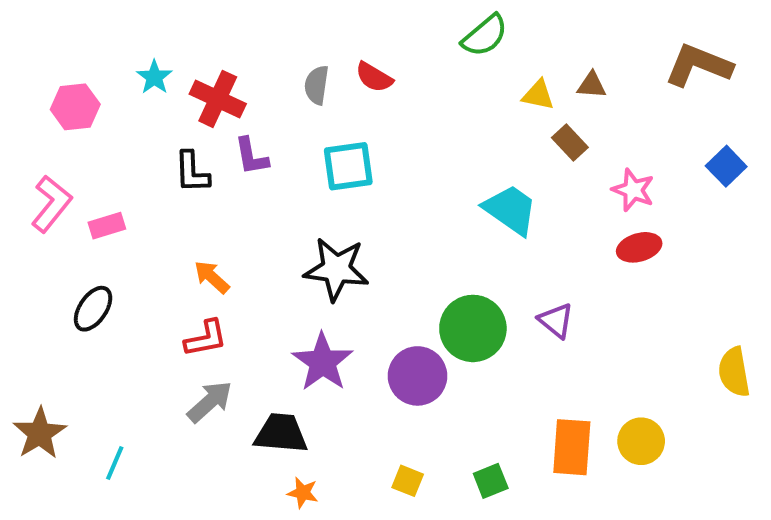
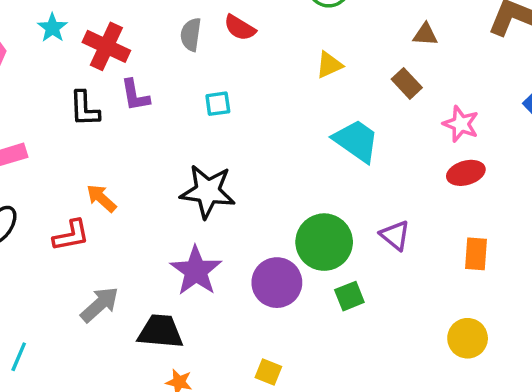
yellow triangle: (538, 95) -> (329, 65), moved, turned -36
cyan square: (348, 166) -> (218, 104), size x0.6
red L-shape: (206, 338) -> (71, 235), moved
orange rectangle: (572, 447) -> (476, 254), moved, size x0.7
green square: (491, 481) -> (349, 296), moved

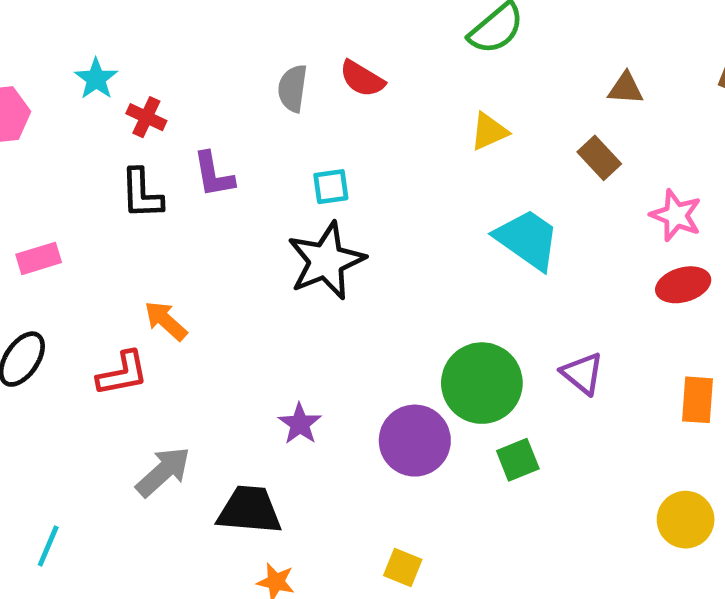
red cross: (106, 46) -> (146, 117), moved, size x0.6
black star: (208, 191) -> (326, 261), moved, turned -30
purple star: (196, 271) -> (300, 424), size x0.6

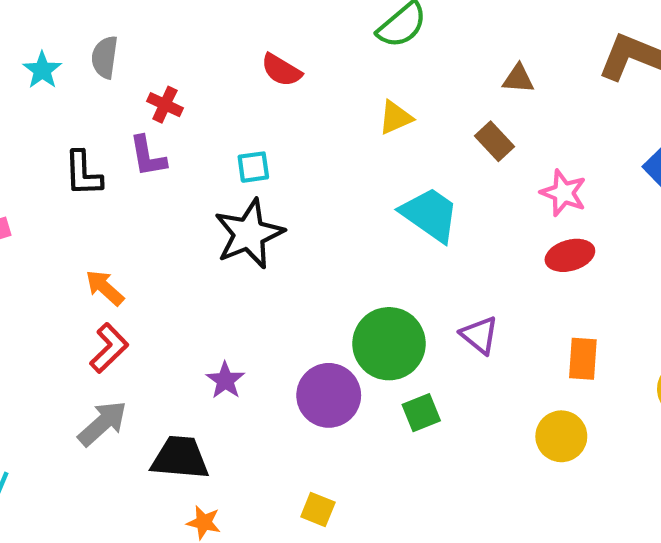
gray semicircle: (293, 88) -> (105, 57), moved
red cross: (146, 117) -> (165, 105), moved
red L-shape: (122, 373) -> (109, 348), moved, turned -33
yellow circle: (686, 520) -> (561, 436), moved

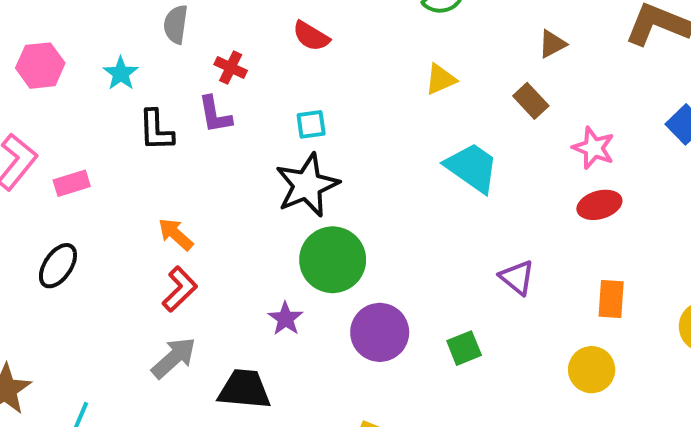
cyan star: (42, 70) -> (121, 73), moved
red semicircle: (281, 70) -> (311, 36), moved
brown triangle: (518, 79) -> (552, 44), turned -32
green circle: (389, 344) -> (333, 260), moved

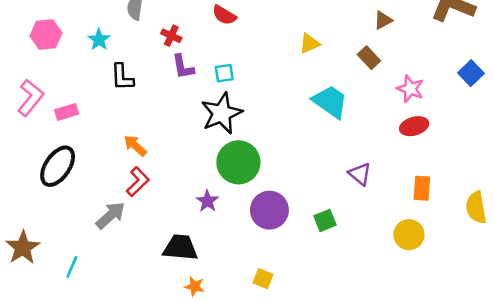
purple L-shape: (215, 115) -> (183, 67), moved
black ellipse: (58, 266) -> (58, 166), size x1.4
gray arrow: (174, 358) -> (111, 215), moved

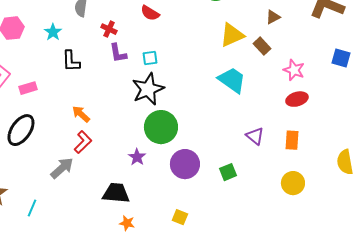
yellow triangle: (309, 43) -> (232, 35), moved, size x1.5
blue square: (471, 73) -> (341, 58), turned -30
orange rectangle: (422, 188) -> (292, 140), moved

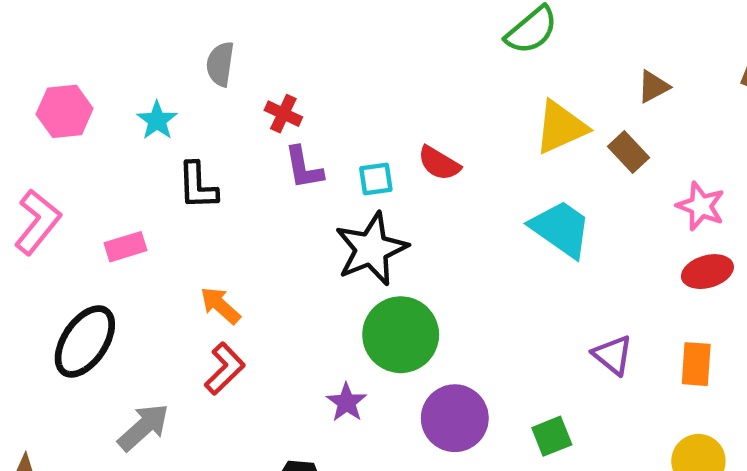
red semicircle: (150, 13) -> (439, 163), moved
pink rectangle: (28, 88) -> (125, 247), moved
gray arrow: (62, 168) -> (144, 427), moved

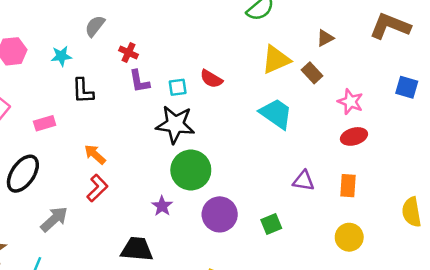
gray semicircle: (220, 64) -> (95, 26), turned 30
cyan star: (157, 120) -> (61, 56), turned 30
black star: (371, 249) -> (175, 124), turned 30
purple triangle: (613, 355) -> (304, 181), turned -30

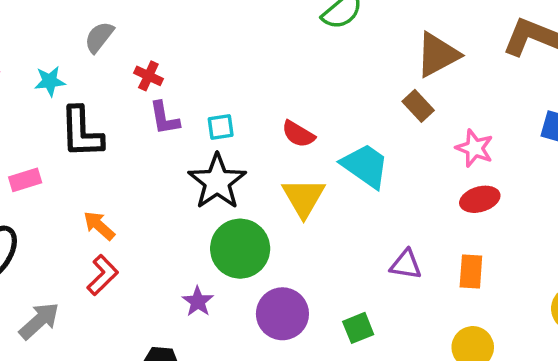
brown triangle: (325, 38) -> (437, 55), size x1.8
yellow triangle: (276, 60) -> (304, 197), moved, turned -36
red semicircle: (211, 79) -> (298, 134), moved
black L-shape: (83, 91) -> (81, 132), size x1.4
black star: (175, 124) -> (217, 182), turned 30

